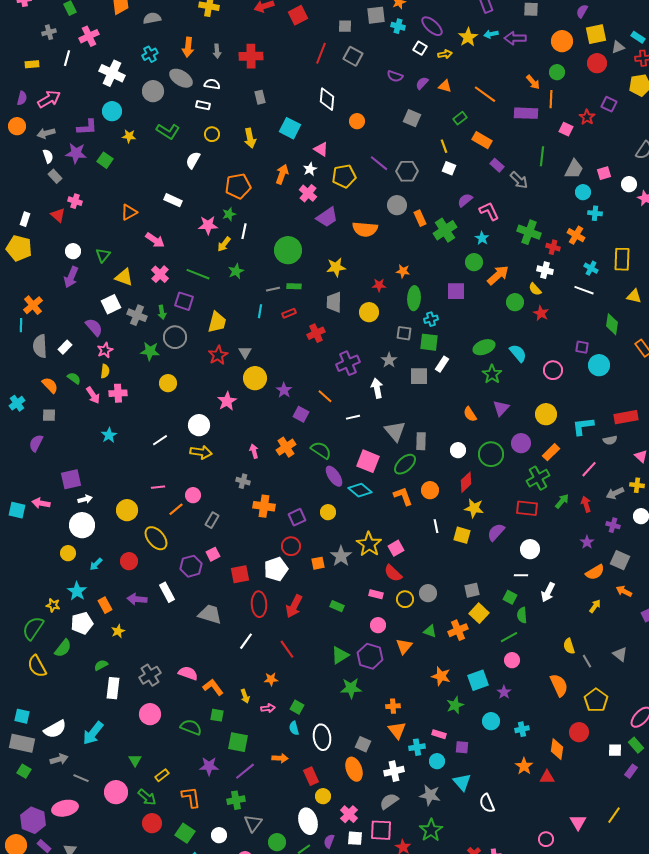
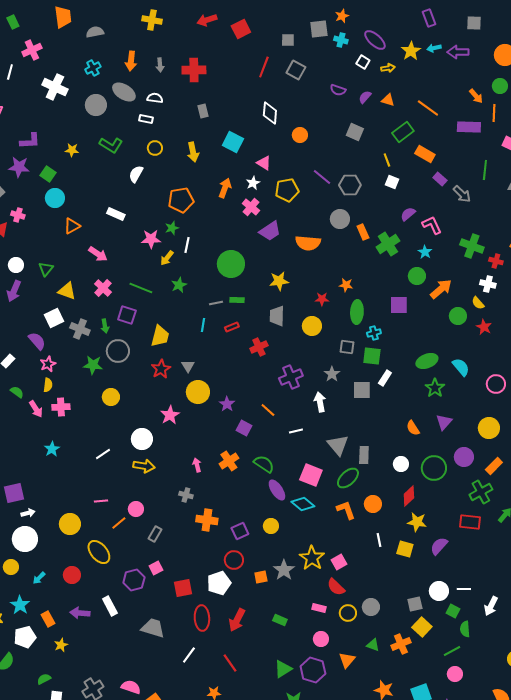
cyan circle: (112, 111) -> (55, 198), moved
green rectangle: (460, 118) -> (403, 132), size x1.5
white circle: (530, 549) -> (439, 591), moved

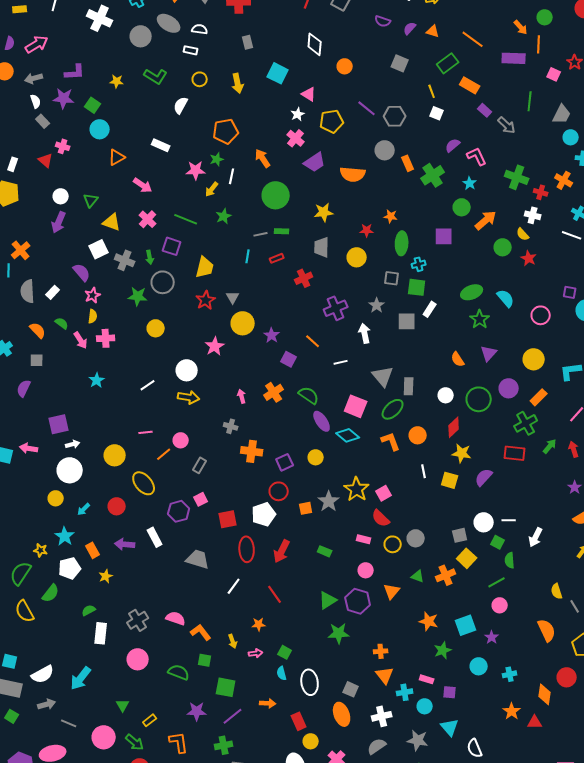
orange arrow: (225, 188) -> (263, 158), moved, turned -54

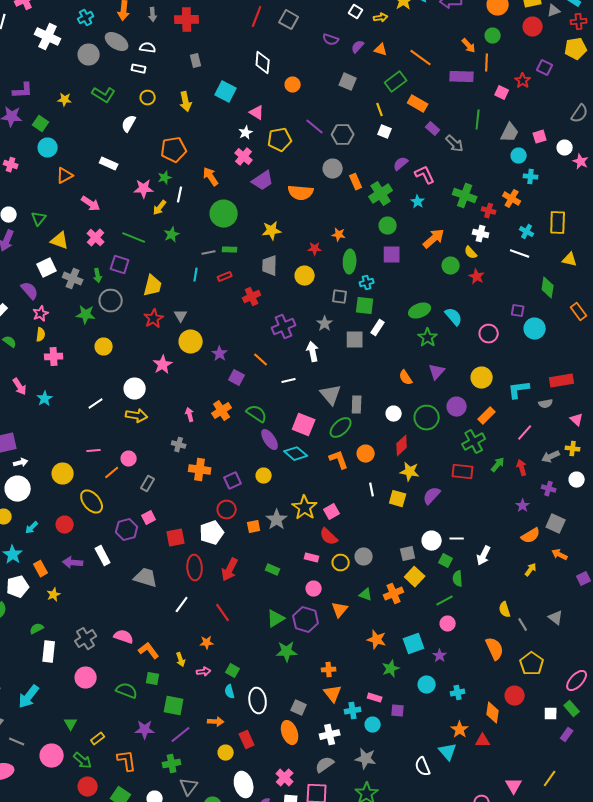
green circle: (462, 207) -> (388, 226), moved
pink arrow: (81, 340) -> (20, 387), moved
cyan triangle: (450, 727) -> (448, 752), moved
yellow circle: (311, 741) -> (226, 753), moved

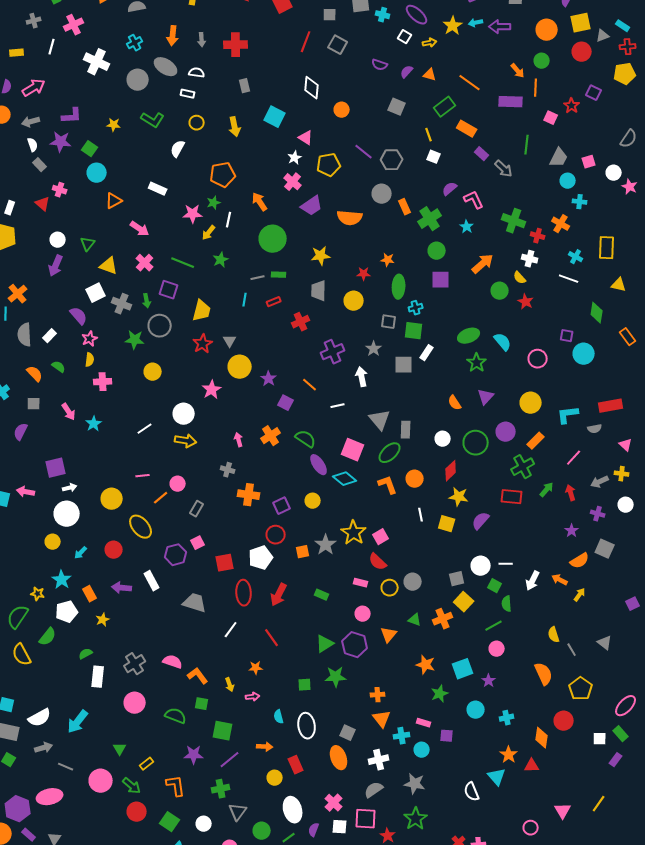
orange arrow: (560, 555) -> (560, 580), moved
green square: (233, 671) -> (305, 685), moved, turned -32

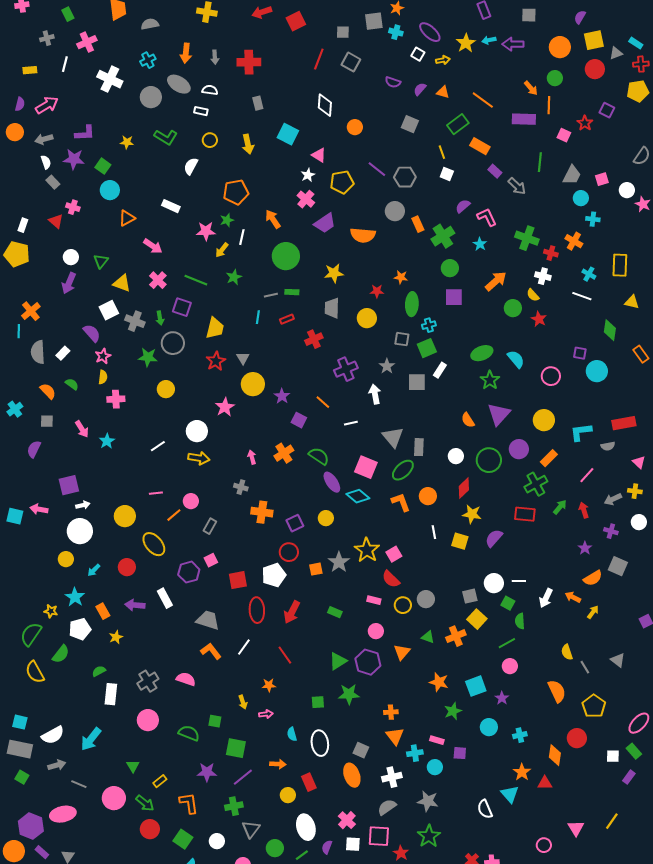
green square: (414, 331) -> (427, 348), turned -30
purple triangle: (486, 397) -> (499, 414), size x1.4
orange L-shape: (198, 676) -> (211, 651), moved

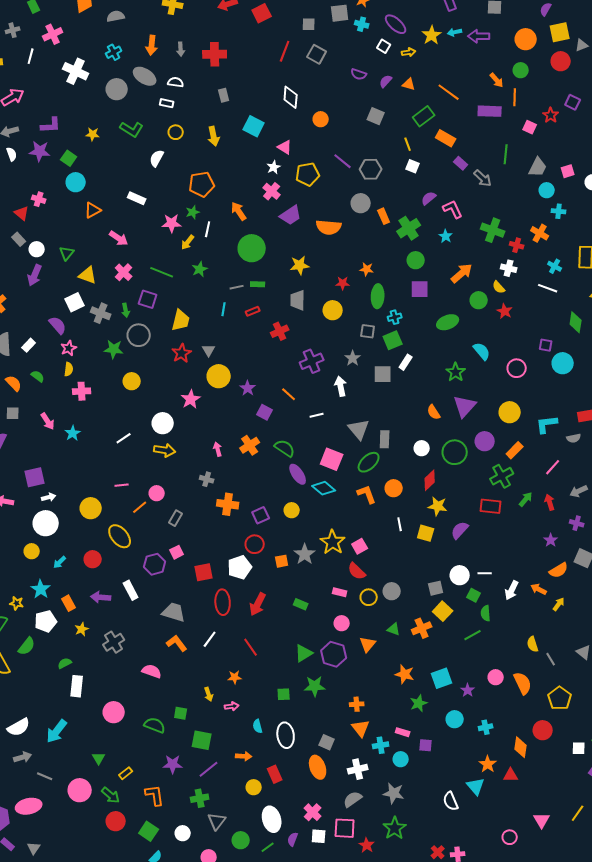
gray rectangle: (53, 182) -> (19, 239), moved
green ellipse: (482, 353) -> (448, 322), moved
pink circle: (510, 666) -> (496, 677), moved
gray cross: (148, 681) -> (114, 642), moved

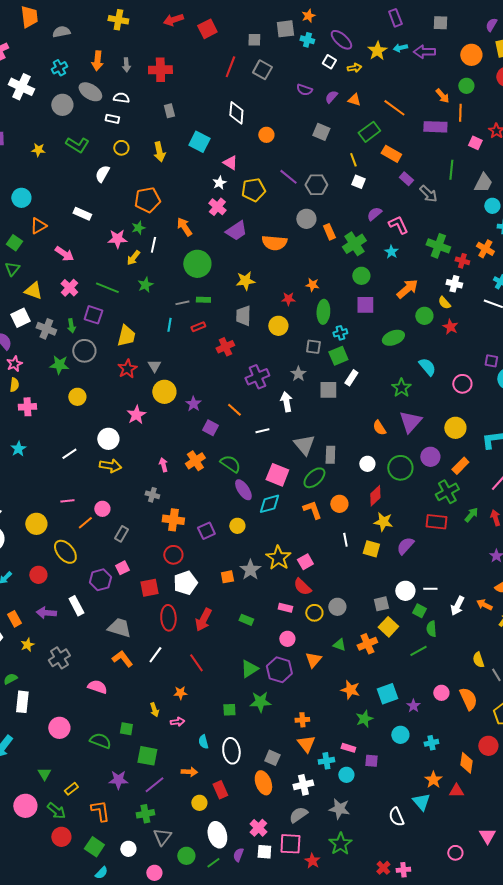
green square: (69, 158) -> (14, 243), moved
cyan diamond: (324, 488) -> (269, 504), turned -55
red circle: (255, 544) -> (173, 555), moved

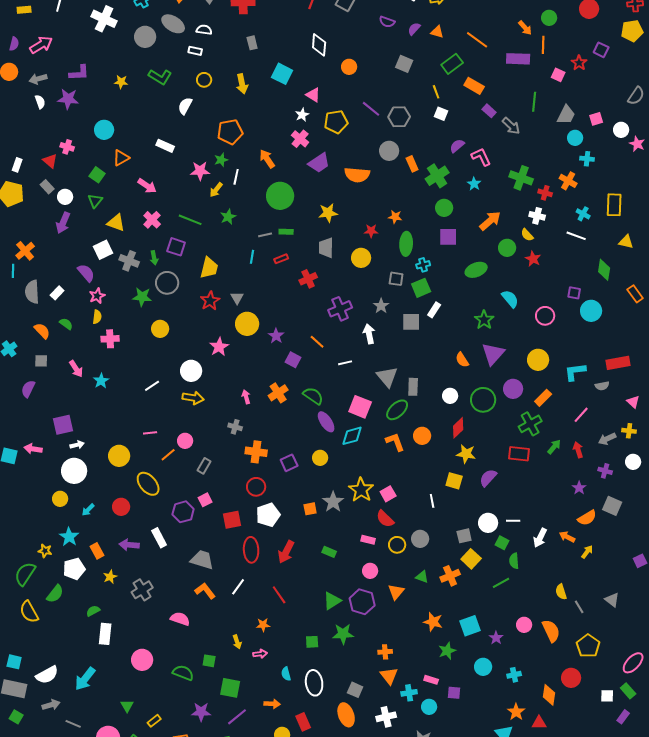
white line: (345, 540) -> (432, 501), moved

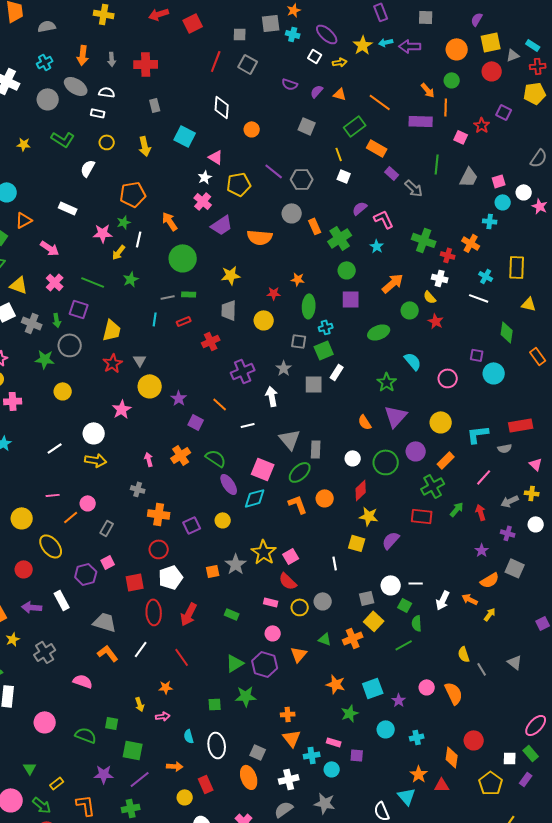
cyan circle: (575, 138) -> (503, 202), moved
yellow pentagon: (588, 646) -> (491, 783), moved

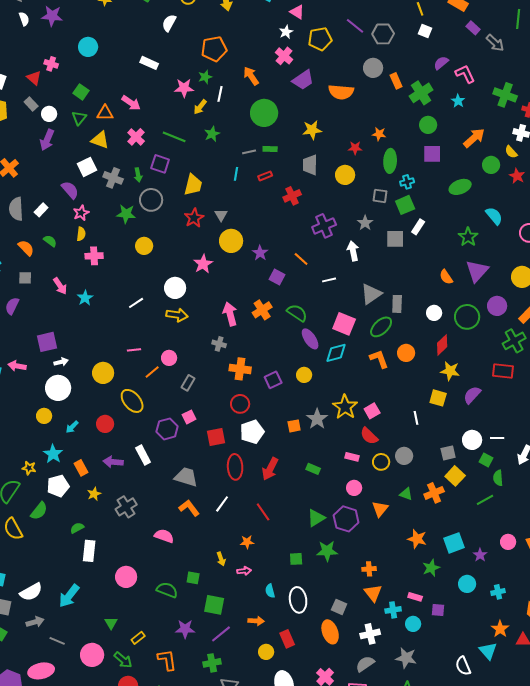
orange triangle: (24, 220) -> (105, 113), moved, turned 30
gray triangle: (290, 439) -> (371, 294), turned 35
pink arrow: (149, 459) -> (230, 314), size x1.6

